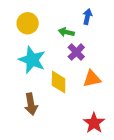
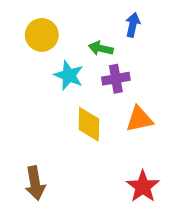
purple cross: (76, 52) -> (116, 79), turned 35
cyan star: (32, 60) -> (69, 75), moved, size x0.7
brown arrow: (31, 104) -> (35, 183), moved

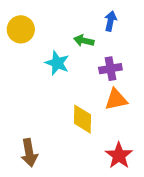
yellow circle: (42, 35) -> (21, 29), moved
purple cross: (116, 79) -> (110, 69), moved
yellow diamond: (89, 124) -> (82, 119), moved

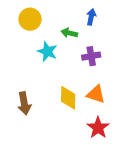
yellow circle: (21, 29) -> (30, 19), moved
orange triangle: (116, 99) -> (96, 94), moved, turned 30
brown arrow: (29, 153) -> (24, 103), moved

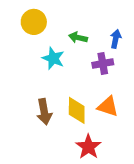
blue arrow: (91, 17) -> (116, 39), moved
brown arrow: (24, 103) -> (44, 112), moved
red star: (98, 128) -> (88, 147), moved

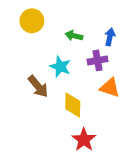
cyan star: (53, 58) -> (60, 67), moved
orange triangle: (108, 106) -> (110, 88), moved
brown arrow: (44, 112) -> (38, 86), moved, turned -30

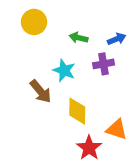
blue arrow: (110, 37) -> (117, 39), turned 56
orange triangle: (110, 88) -> (117, 129), moved

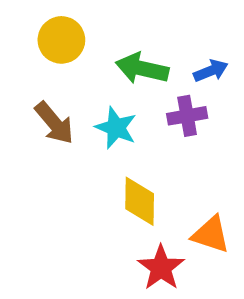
green arrow: (79, 38) -> (142, 68), size x1.5
brown arrow: (41, 91) -> (54, 123), moved

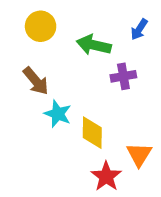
blue arrow: (211, 71) -> (139, 29), moved, turned 145
cyan star: (116, 128) -> (58, 114), moved
orange triangle: (211, 234) -> (139, 155), turned 44

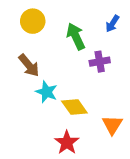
green arrow: (94, 45) -> (76, 36), turned 52
yellow diamond: (92, 133) -> (74, 107), turned -36
red star: (106, 176) -> (67, 142), moved

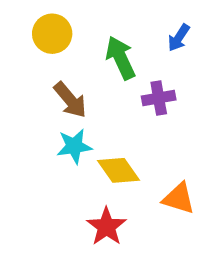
brown arrow: (29, 65) -> (70, 100), moved
cyan star: (47, 92) -> (74, 146), turned -30
orange triangle: (112, 125) -> (179, 198), turned -45

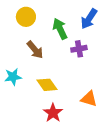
blue arrow: (179, 38) -> (89, 19), size x1.5
cyan star: (74, 146) -> (13, 77), moved
yellow diamond: (118, 170) -> (47, 85), moved

